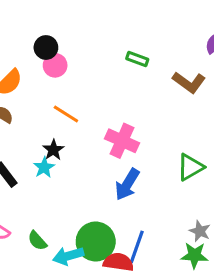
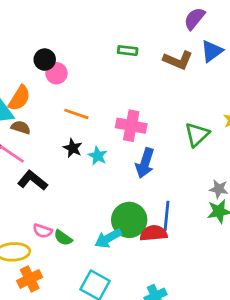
cyan star: (44, 167) -> (98, 156), moved
green semicircle: (37, 241) -> (63, 238), moved

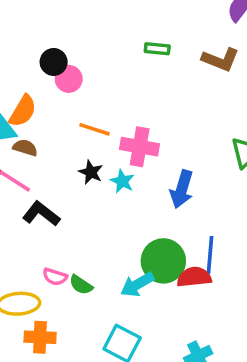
pink cross: (131, 126) -> (140, 147), moved
orange cross: (30, 279) -> (40, 337), turned 30

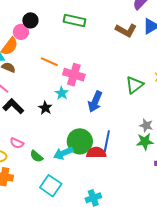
green rectangle: (157, 49) -> (75, 21), moved, size x1.5
pink circle: (69, 79) -> (21, 32), moved
black star: (91, 172) -> (45, 108), moved
green semicircle: (81, 285) -> (36, 156), moved

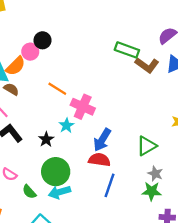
green rectangle: (75, 21) -> (127, 50), moved
green triangle: (134, 85) -> (147, 146), moved
green circle: (80, 141) -> (56, 172), moved
red semicircle: (96, 153) -> (99, 160), moved

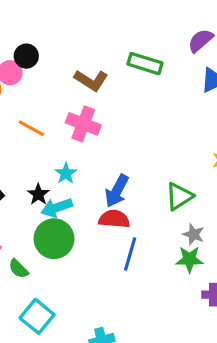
brown L-shape: (147, 65) -> (91, 80), moved
orange line: (57, 89) -> (31, 128), moved
pink cross: (83, 107) -> (83, 124), moved
cyan arrow: (59, 192) -> (57, 207), moved

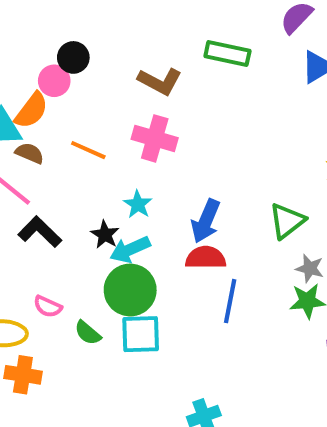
cyan square: (37, 316) -> (141, 334), moved, turned -36

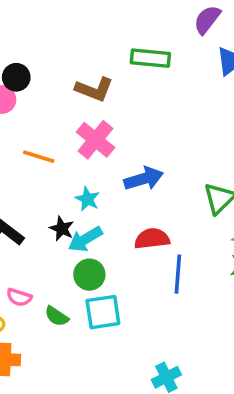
pink cross: (155, 138) -> (95, 140), turned 30
blue arrow: (206, 221) -> (144, 179), moved, turned -123
green circle: (130, 290) -> (89, 275), size x0.7

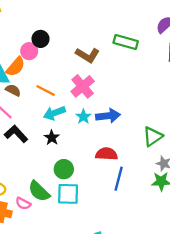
cyan star: (87, 199) -> (83, 117), moved
cyan arrow: (85, 239) -> (54, 113), moved
pink semicircle: (19, 297) -> (23, 203), moved
green semicircle: (57, 316) -> (39, 191), size x1.5

